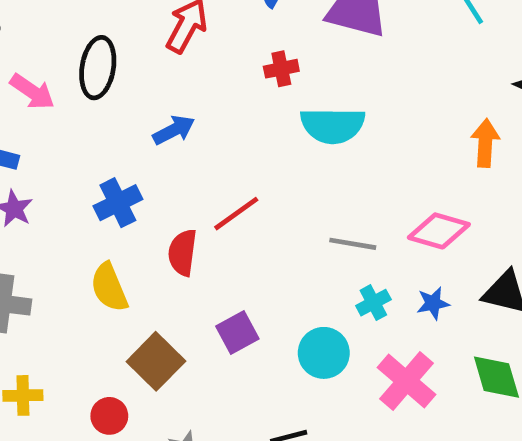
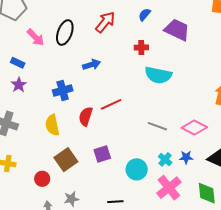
cyan cross: (373, 303) -> (165, 159), moved, turned -32

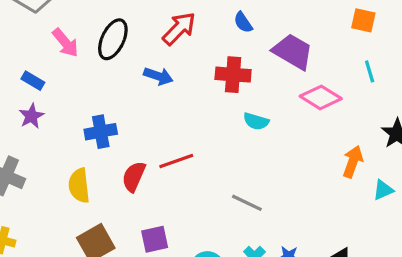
blue semicircle: (145, 15) -> (243, 22), turned -80
red cross: (141, 47) -> (233, 75), size x1.5
blue arrow: (92, 65) -> (158, 76), moved, turned 30
cyan semicircle: (158, 75) -> (256, 121), size x0.6
pink diamond: (194, 128) -> (321, 97), moved

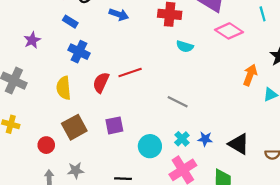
blue rectangle: (33, 81) -> (70, 22), moved
blue cross: (101, 132) -> (79, 52), turned 35

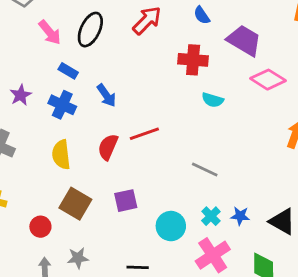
blue arrow: (119, 14) -> (106, 95), moved, turned 36
blue cross: (79, 52) -> (62, 105), moved
brown square: (74, 127) -> (75, 204), turned -30

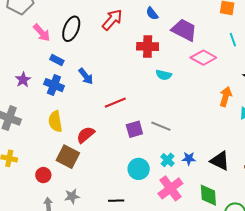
red semicircle: (108, 147) -> (86, 135), moved, turned 30
purple square: (126, 201) -> (134, 129), moved

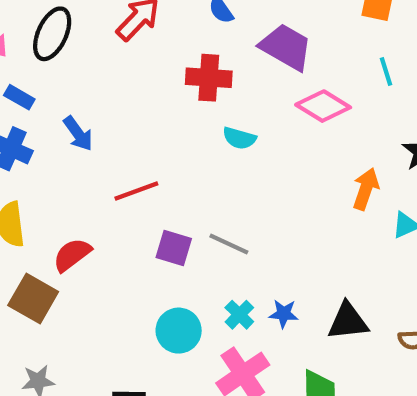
purple square: (134, 129) -> (174, 248), turned 30
black triangle: (220, 161) -> (348, 321), turned -35

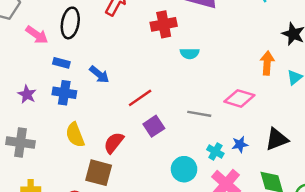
pink diamond: (323, 106) -> (239, 98), moved
purple square: (174, 248) -> (154, 126), moved, turned -36

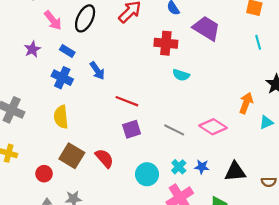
purple star: (27, 94) -> (32, 49), moved
red line: (140, 98) -> (127, 101), turned 40
red semicircle: (114, 143) -> (104, 158), moved, turned 84

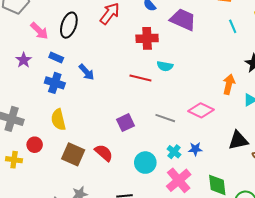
red line: (127, 101) -> (140, 78), moved
black triangle: (235, 172) -> (238, 140), moved
red circle: (44, 174) -> (35, 145), moved

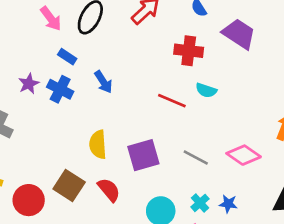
purple star: (24, 60) -> (29, 84), moved
yellow semicircle: (58, 120) -> (98, 145), moved
purple square: (126, 123) -> (143, 155), size x1.4
red circle: (35, 145) -> (29, 200), moved, size x1.5

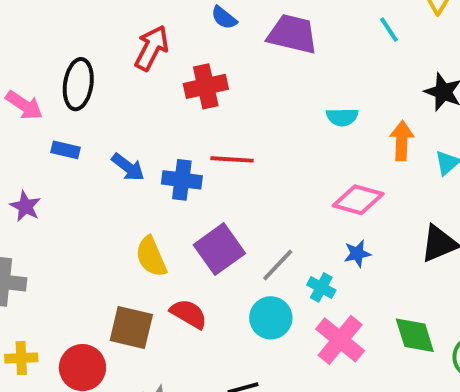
red cross: (189, 51) -> (206, 86), moved
blue cross: (60, 89) -> (182, 180), moved
cyan semicircle: (206, 90) -> (342, 117), moved
gray line: (196, 158) -> (278, 265), moved, turned -55
blue star: (228, 204) -> (357, 254), moved

